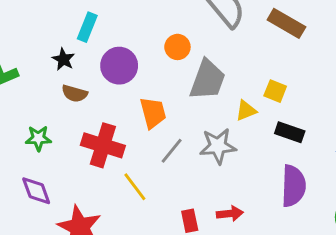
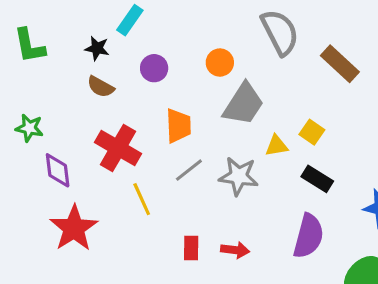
black star: (63, 59) -> (97, 48), turned -30
purple circle: (119, 66) -> (154, 68), size x0.7
green star: (38, 138) -> (29, 128), moved
purple diamond: (36, 191) -> (58, 170), moved

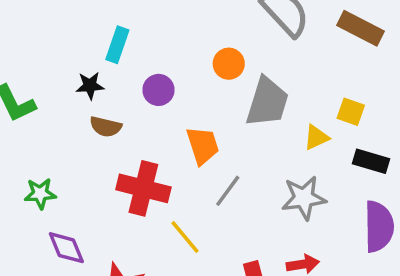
purple diamond: (58, 170) -> (66, 248), moved
gray star: (239, 176) -> (304, 198), moved

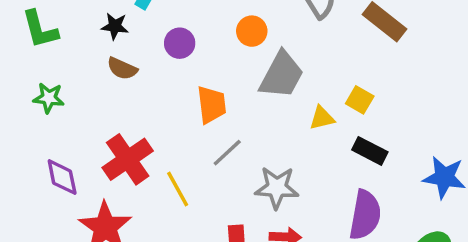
red cross: (143, 188) -> (128, 159), moved, turned 30
green star: (40, 194) -> (49, 98), moved
gray star: (304, 198) -> (277, 188), moved

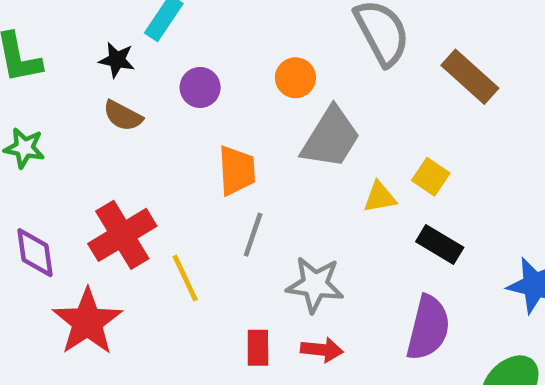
gray line: (227, 153) -> (253, 235), turned -32

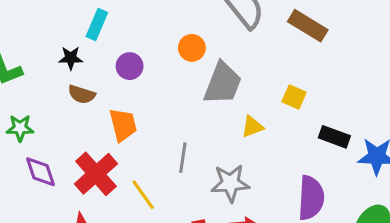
orange trapezoid: (237, 171) -> (123, 125), moved
yellow triangle: (380, 197) -> (252, 127), moved
black rectangle: (440, 245) -> (334, 137), moved
purple diamond: (35, 253) -> (40, 172), moved

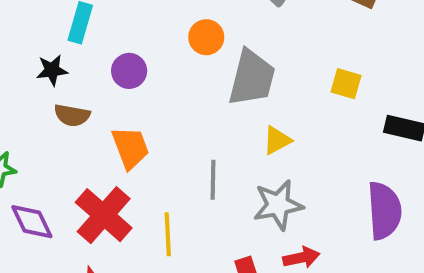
yellow triangle: (252, 127) -> (277, 140), moved
yellow line: (143, 195) -> (168, 234), turned 40

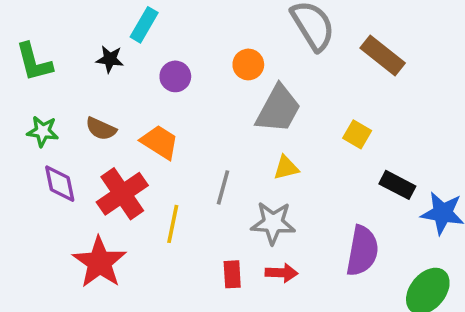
brown semicircle: (72, 115) -> (101, 129), moved
orange trapezoid: (130, 148) -> (160, 142), turned -51

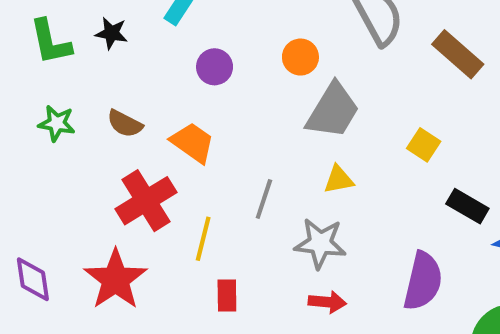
black star: (110, 59) -> (111, 33), moved
purple diamond: (60, 184) -> (33, 279), moved
red rectangle: (232, 274) -> (227, 296), moved

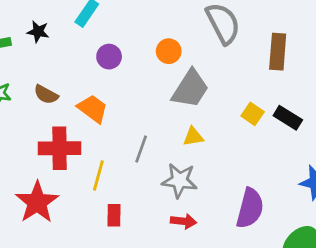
brown rectangle: (458, 54) -> (278, 52), turned 52
red cross: (146, 201) -> (59, 148), turned 30
black rectangle: (467, 206) -> (288, 118), moved

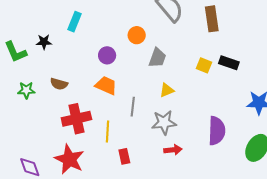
purple circle: (109, 57) -> (107, 55), moved
gray trapezoid: (190, 89) -> (157, 58), size x0.7
orange trapezoid: (93, 109) -> (106, 86), moved

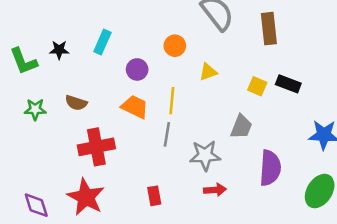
cyan rectangle: (75, 22) -> (102, 42), moved
gray trapezoid: (157, 58) -> (241, 127), moved
yellow triangle: (167, 90) -> (208, 72), moved
yellow line: (107, 132) -> (172, 101), moved

